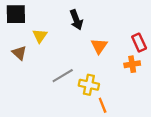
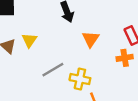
yellow triangle: (40, 36) -> (29, 40), moved

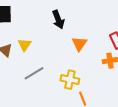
gray line: (53, 70) -> (34, 73), moved

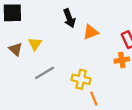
orange triangle: (79, 44) -> (91, 32), moved, turned 35

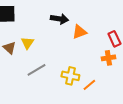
black arrow: (69, 18) -> (59, 19), turned -60
orange line: (94, 99) -> (89, 85), moved, turned 72

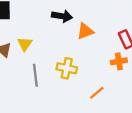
gray line: (36, 70) -> (35, 75), turned -66
yellow cross: (70, 76) -> (67, 68), moved

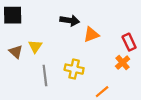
orange cross: (119, 61) -> (123, 63), turned -32

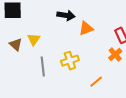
yellow cross: (74, 69) -> (70, 61), turned -30

